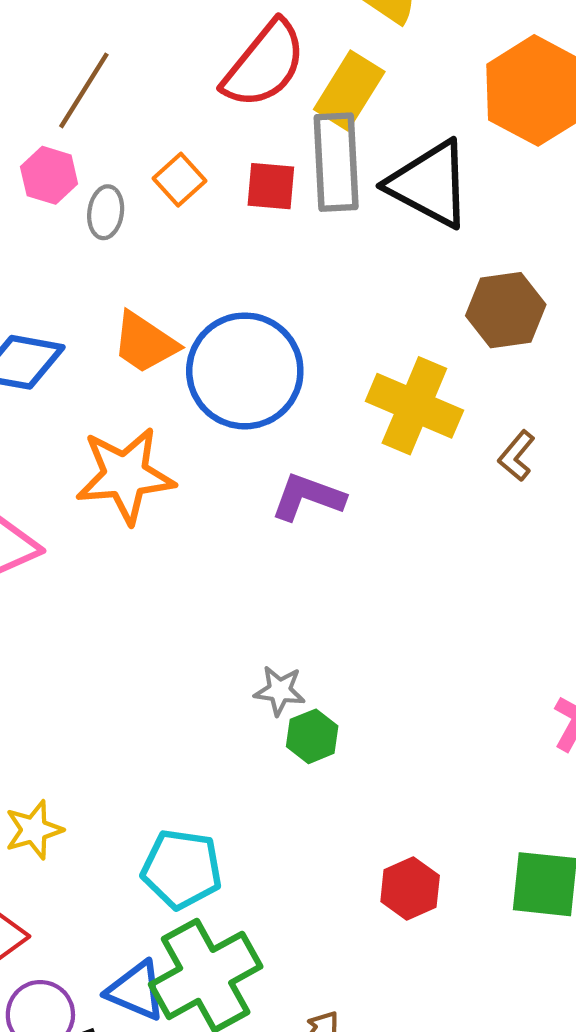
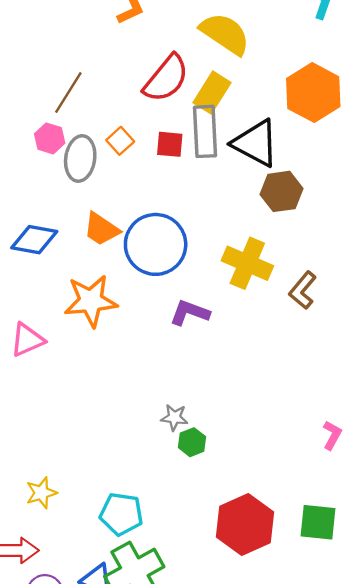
gray ellipse: (106, 212) -> (80, 158), size x1.6
brown hexagon: (506, 310) -> (281, 191), moved
brown L-shape: (517, 456) -> (303, 290), size x1.4
red hexagon: (410, 889) -> (245, 525), size x1.8

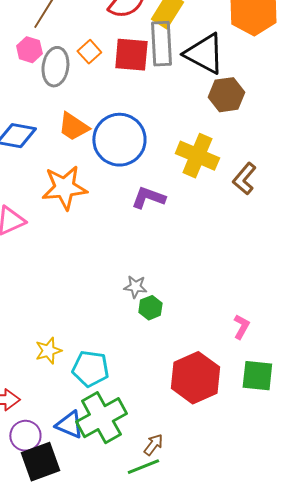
red square: (170, 144) -> (131, 55), size x1.5
pink L-shape: (332, 435) -> (241, 327), moved
yellow star: (41, 493) -> (48, 351), moved

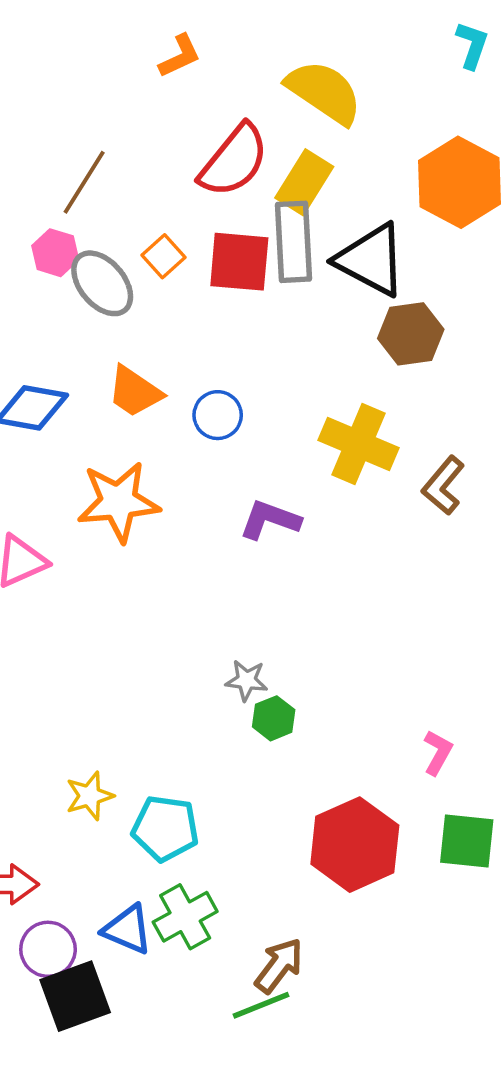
gray ellipse: (55, 67) -> (102, 283), turned -48
blue circle: (119, 140) -> (218, 415), size x0.5
green cross: (101, 418) -> (185, 917), size x0.7
brown arrow: (153, 445) -> (279, 966), size x1.4

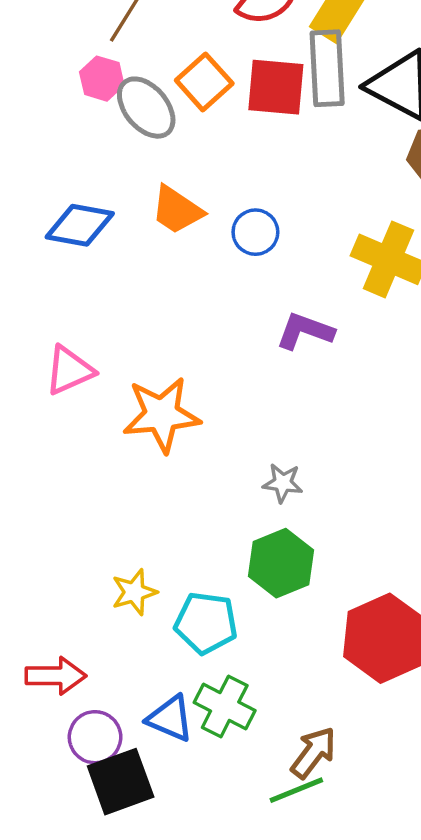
orange square: (164, 256) -> (204, 82), size x1.4
orange star: (118, 502) -> (162, 415), moved
green hexagon: (274, 718) -> (281, 563), moved, size x1.6
green cross: (185, 917) -> (225, 706), turned -34

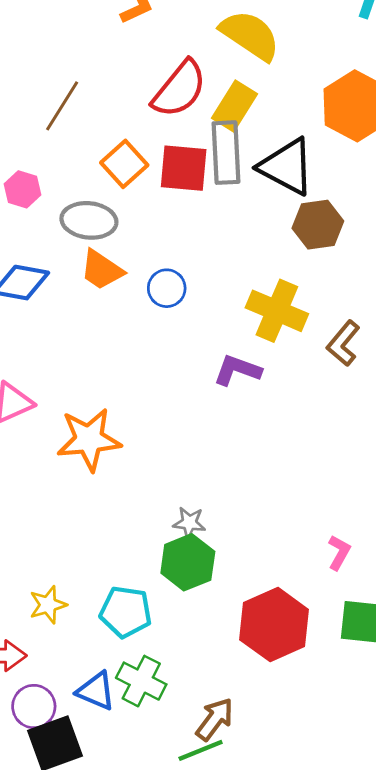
pink hexagon: (102, 79) -> (23, 189), moved
gray ellipse: (146, 108) -> (89, 220), moved, turned -44
purple L-shape: (305, 331) -> (237, 370), moved
gray star: (283, 483) -> (189, 523), moved
yellow star: (134, 592) -> (48, 605), moved

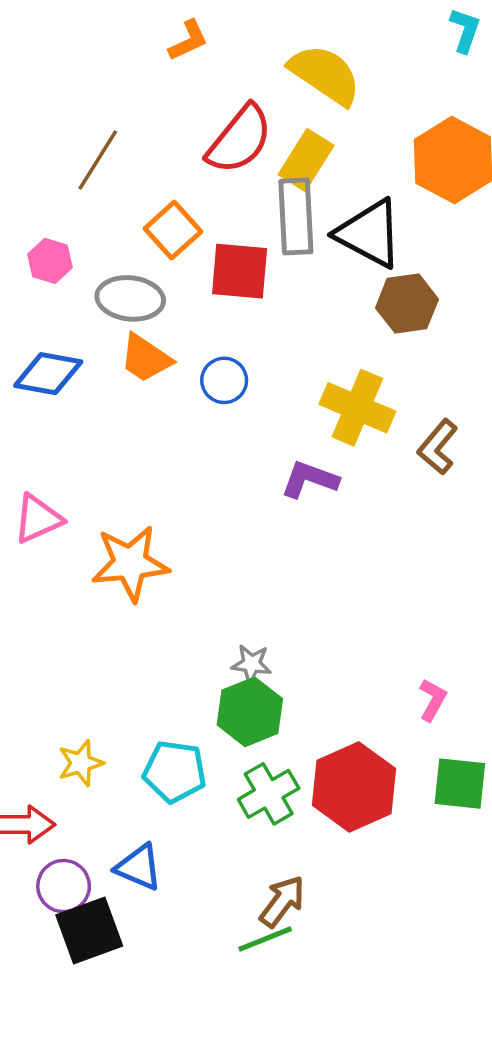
red square: (184, 168) -> (240, 271), moved
green cross: (141, 681) -> (269, 794), moved, turned 33

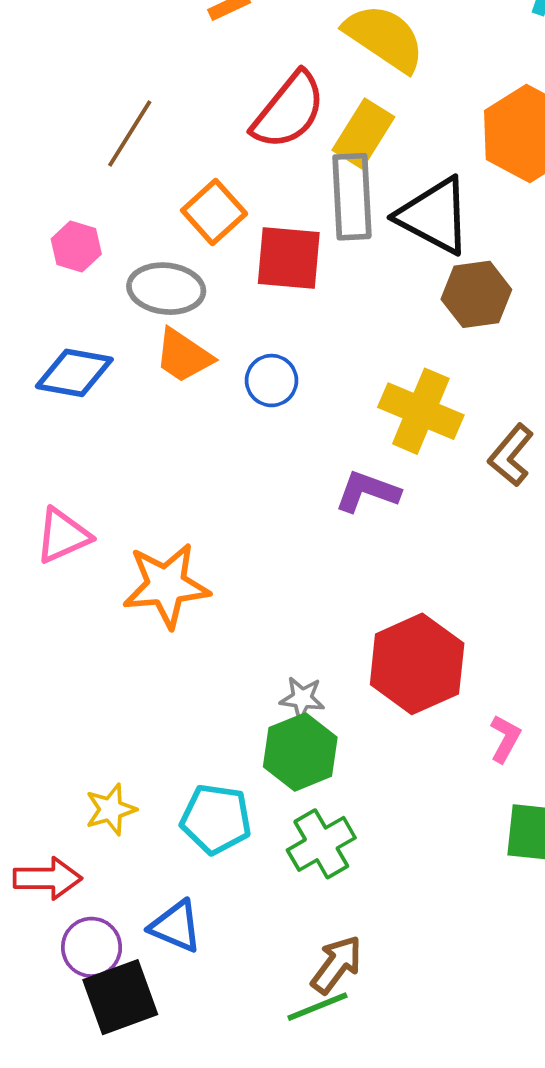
red hexagon: (354, 787) -> (417, 664), moved

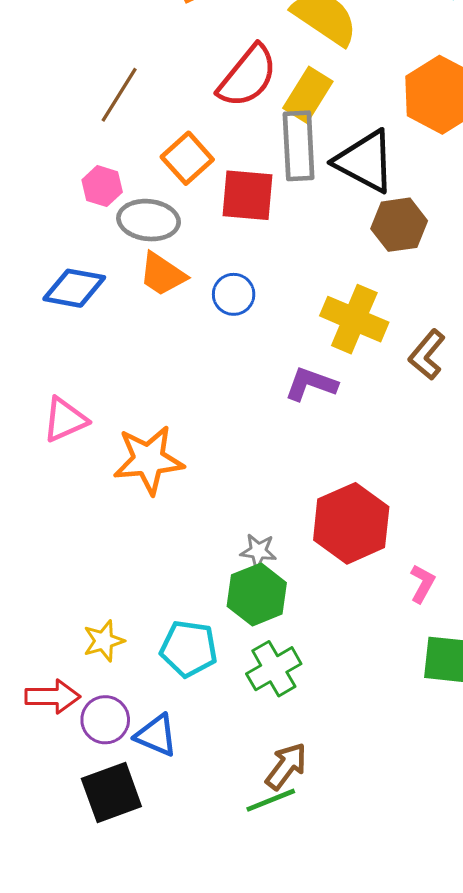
pink hexagon: (76, 246) -> (102, 186), moved
purple circle: (92, 947) -> (105, 720), moved

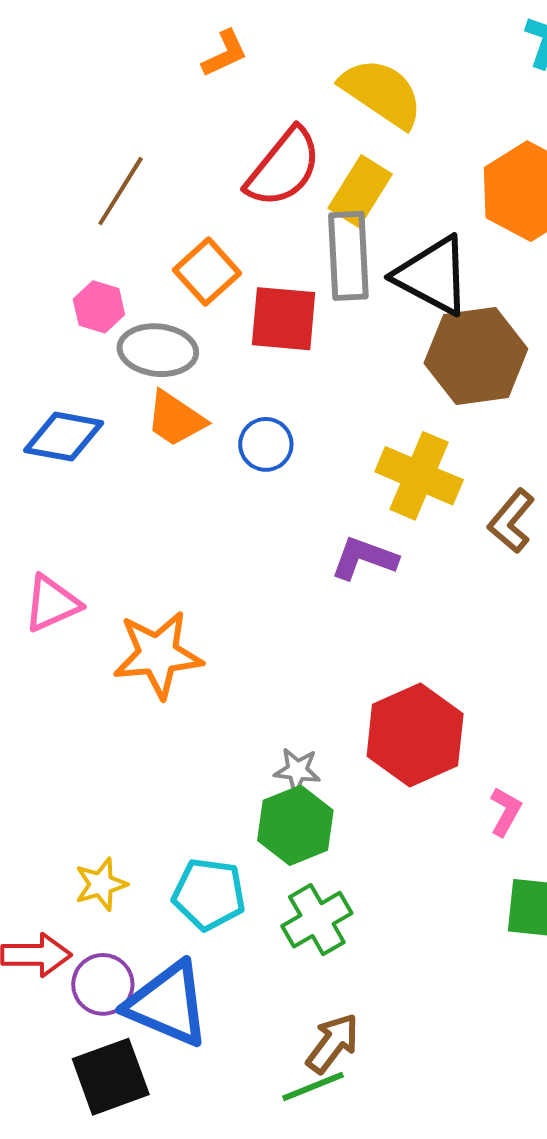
brown hexagon: (399, 225) -> (476, 356), size x1.4
blue triangle: (156, 735) -> (168, 1004), size x1.6

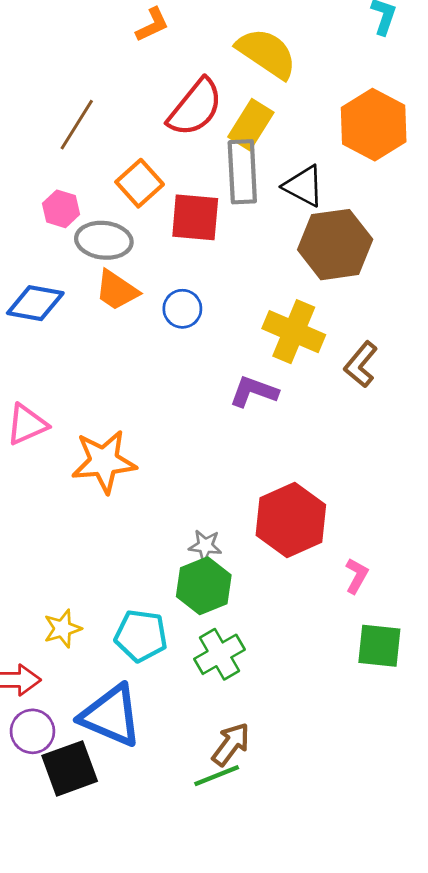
black triangle: (433, 276) -> (304, 186), size x0.7
purple circle: (103, 984) -> (32, 731), moved

